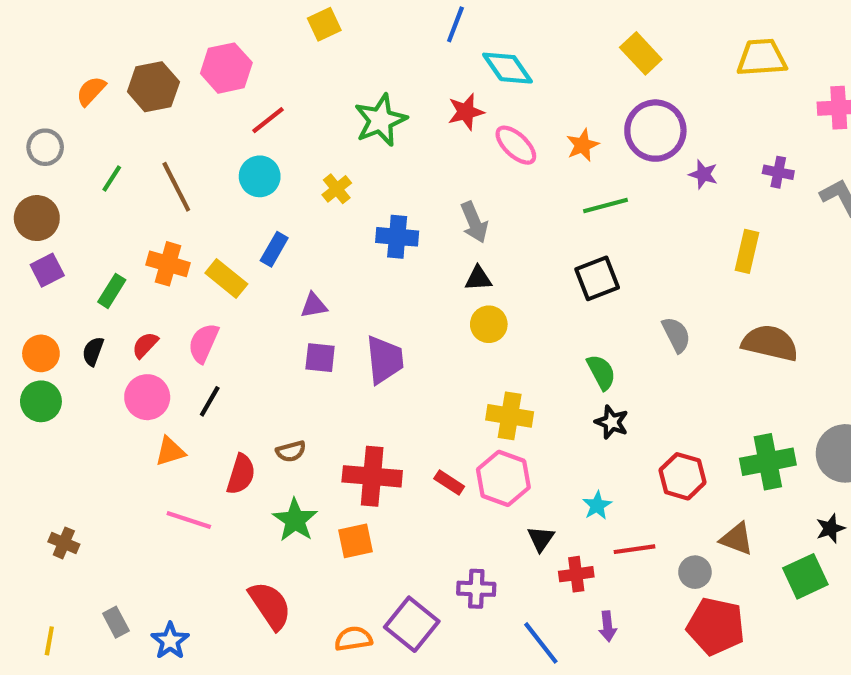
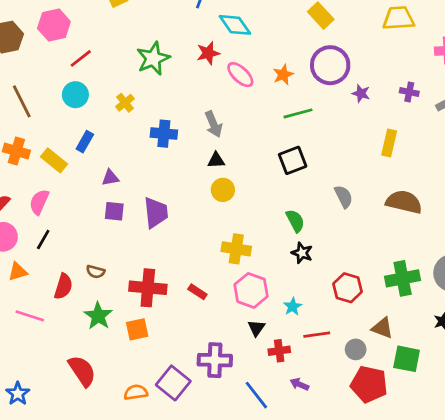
brown semicircle: (291, 451) -> (95, 272), turned 30
pink hexagon: (503, 478) -> (251, 290), moved
green square: (805, 576) -> (407, 359), moved, turned 36
purple cross: (476, 589) -> (215, 360), size x1.4
purple arrow: (608, 626) -> (299, 384), turned 120

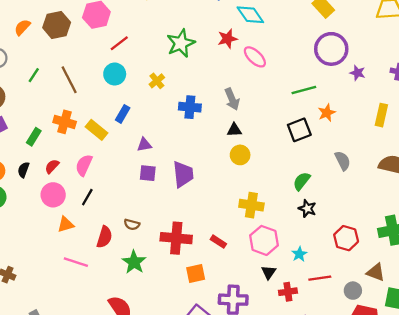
orange star: (283, 75) -> (327, 113), moved
green semicircle: (295, 221) -> (302, 181), turned -114
orange square: (137, 329) -> (196, 273), moved

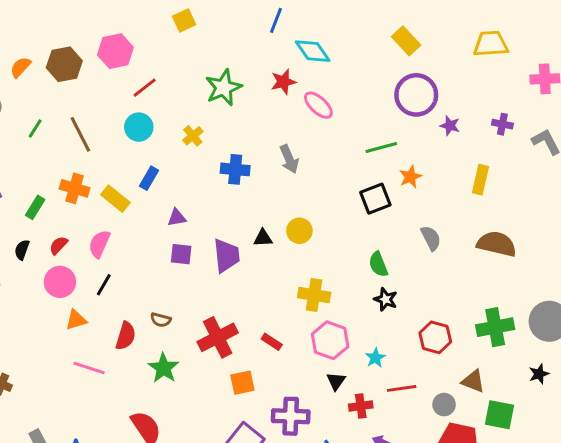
black triangle: (234, 130) -> (263, 238), moved
green semicircle: (302, 181) -> (378, 264), turned -60
red cross: (176, 238) -> (218, 337), turned -32

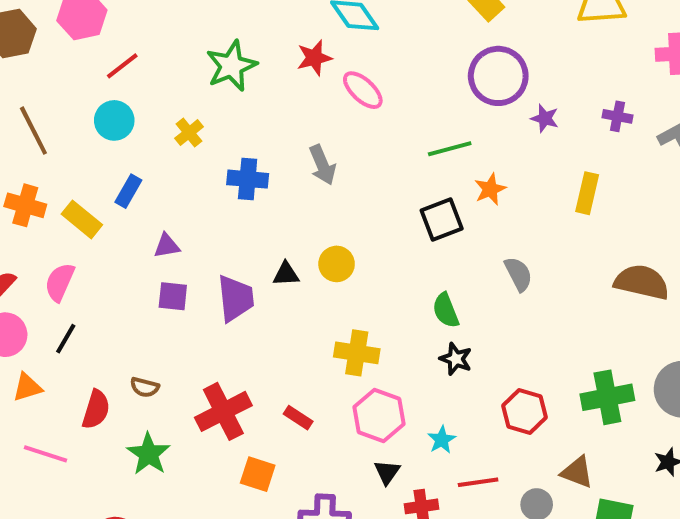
brown semicircle: (497, 244) -> (642, 282), moved
orange square: (242, 383) -> (258, 474), turned 30

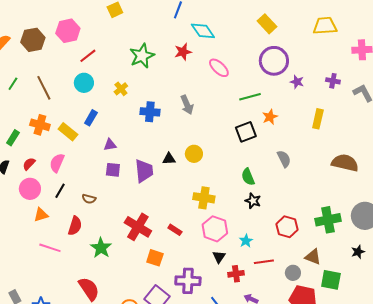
pink ellipse: (363, 90) -> (219, 68), moved
brown semicircle: (145, 387) -> (89, 199), moved
red cross: (223, 411) -> (138, 227), turned -32

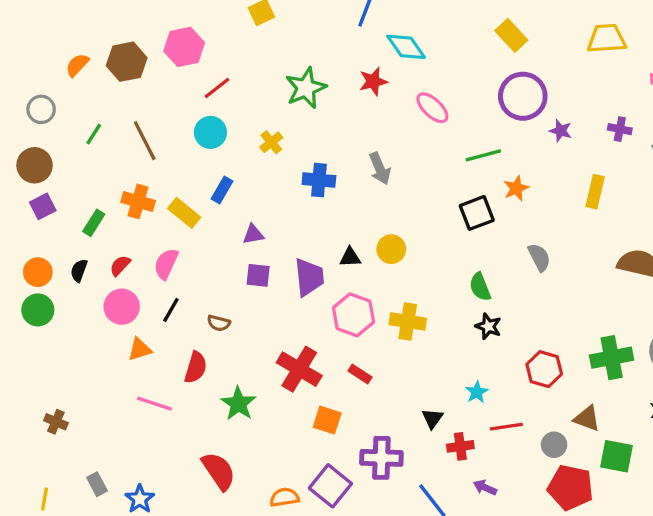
pink hexagon: (215, 229) -> (353, 315), moved

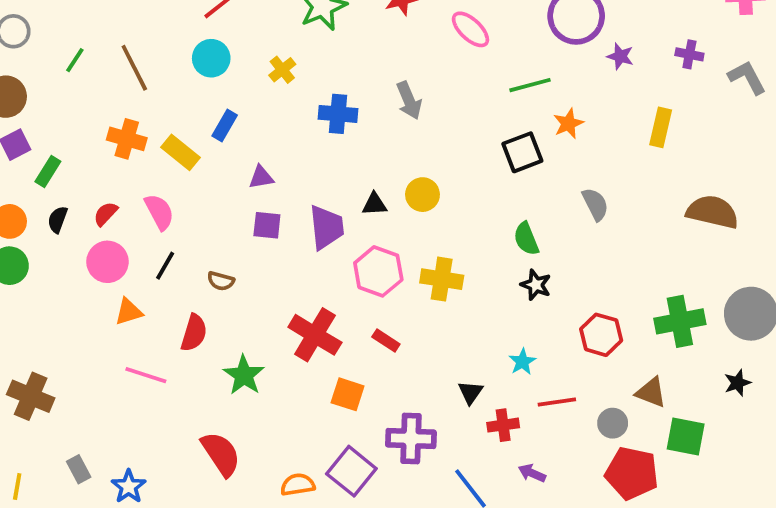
green rectangle: (94, 223) -> (48, 172), moved
pink semicircle: (166, 264) -> (159, 212), turned 128
brown cross: (56, 422) -> (31, 396), size x1.6

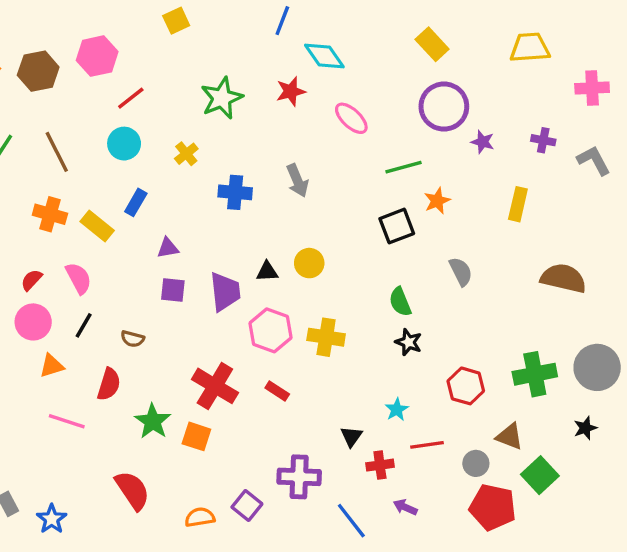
orange square: (348, 394) -> (196, 436), moved
green square: (686, 437) -> (540, 475), turned 36
purple square: (351, 471) -> (247, 505), size x0.7

